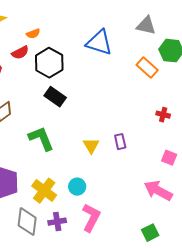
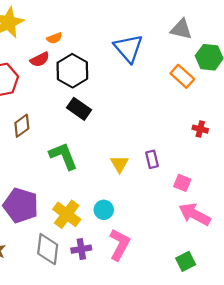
blue triangle: (99, 43) -> (128, 48), turned 32
pink square: (169, 158) -> (182, 183), moved

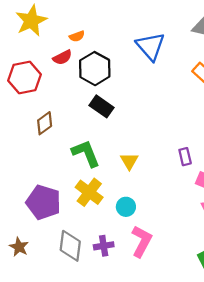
purple rectangle: (152, 159) -> (185, 157), moved
yellow triangle: (119, 164) -> (129, 161), moved
yellow cross: (67, 214) -> (89, 192), moved

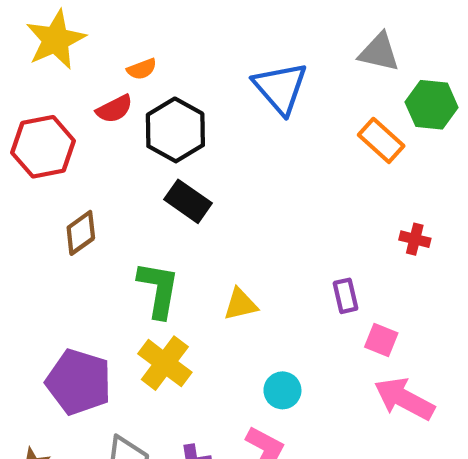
green L-shape: (86, 153) -> (159, 290), turned 32
yellow triangle: (129, 161) -> (240, 304), turned 48
cyan circle: (126, 207) -> (282, 390), moved

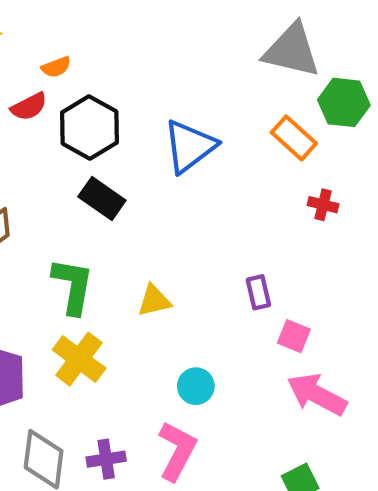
gray triangle: (379, 52) -> (292, 50), size x1.4
blue triangle: (280, 88) -> (190, 146), moved, turned 34
red cross: (415, 239) -> (323, 205), moved

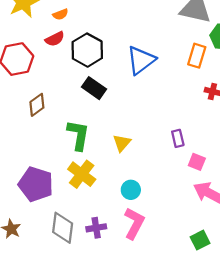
orange semicircle: (56, 67) -> (60, 14), moved
orange rectangle: (294, 138) -> (197, 56), turned 65
yellow triangle: (154, 301) -> (122, 143), turned -36
cyan circle: (196, 386) -> (131, 190), moved

